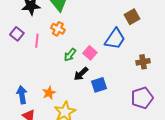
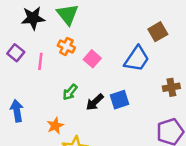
pink square: (90, 53) -> (92, 59), moved
green arrow: (70, 55) -> (70, 92), moved
blue square: (99, 85) -> (119, 100), moved
blue arrow: (22, 95) -> (17, 111), moved

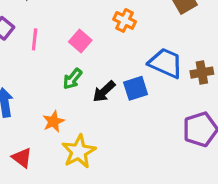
orange cross: (66, 46) -> (125, 20), moved
pink square: (92, 59) -> (80, 41), moved
blue trapezoid: (137, 59) -> (166, 63), moved, turned -100

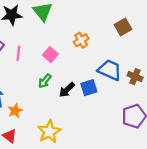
orange cross: (125, 20) -> (81, 40), turned 32
brown cross: (202, 73) -> (135, 77), turned 32
orange star: (53, 121) -> (15, 111), moved

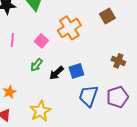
orange cross: (81, 40) -> (69, 28), size x1.6
blue trapezoid: (110, 70) -> (88, 96), moved, turned -95

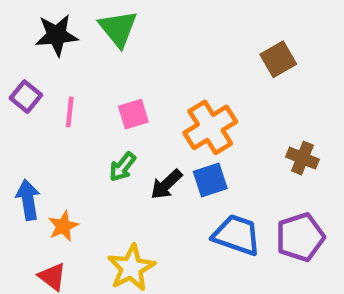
orange cross: (69, 28) -> (210, 127), moved
pink square: (41, 41) -> (133, 114), turned 32
blue trapezoid: (88, 96) -> (237, 235), turned 90

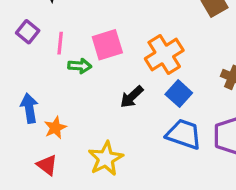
pink square: (133, 114) -> (107, 45), size x1.4
green arrow: (122, 167) -> (80, 66), moved, turned -125
blue square: (210, 180) -> (179, 94), moved, turned -30

